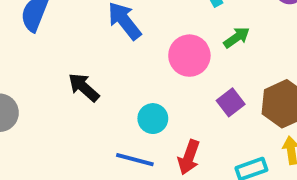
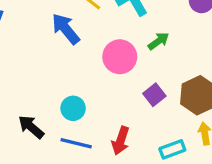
black arrow: (84, 87) -> (31, 127), moved
cyan circle: (153, 119) -> (73, 108), moved

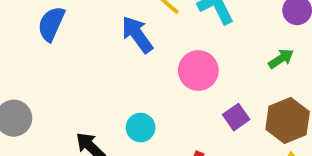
green arrow: (158, 41) -> (281, 59), moved

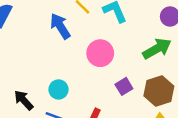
green arrow: (281, 59) -> (157, 49), size x1.6

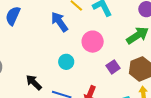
cyan circle: (59, 89) -> (66, 62), moved

